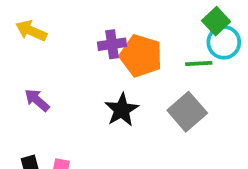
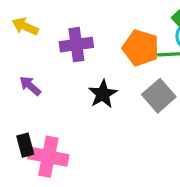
purple cross: (112, 44) -> (76, 45), moved, size x1.4
orange pentagon: (141, 56) -> (141, 48), moved

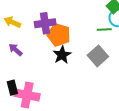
yellow arrow: (25, 26) -> (12, 22), moved
orange pentagon: (141, 48) -> (59, 35), moved

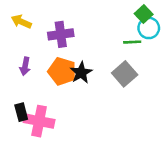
yellow arrow: (12, 22) -> (21, 22), moved
orange pentagon: (59, 35) -> (62, 71), moved
purple arrow: (16, 50) -> (25, 66), turned -120

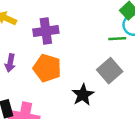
black star: (81, 73) -> (83, 95), moved

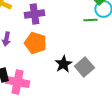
gray square: (110, 71) -> (84, 67), moved

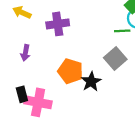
orange pentagon: (35, 43) -> (70, 71), moved
gray square: (84, 67) -> (115, 59), moved

